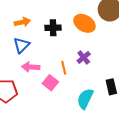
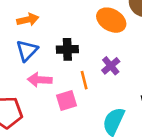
black cross: (53, 28) -> (67, 49), moved
pink square: (50, 83) -> (67, 100), turned 35

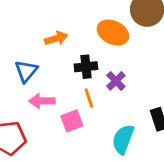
orange arrow: (28, 20) -> (56, 38), moved
black cross: (67, 49) -> (86, 67), moved

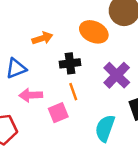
blue triangle: (26, 71) -> (16, 68), turned 30
purple cross: (116, 81) -> (117, 75), moved, size x1.5

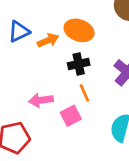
orange ellipse: (94, 32) -> (79, 30), moved
blue triangle: (16, 68) -> (19, 31), moved

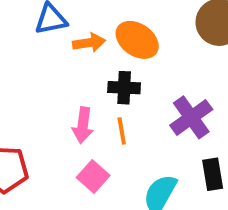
pink arrow: (41, 100) -> (83, 125), moved, turned -90
pink square: (71, 116) -> (93, 176), moved, turned -36

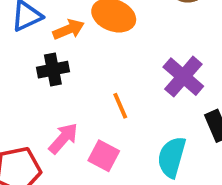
black cross: (124, 88) -> (53, 70), moved
pink arrow: (83, 125) -> (63, 138), moved, turned -132

